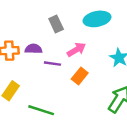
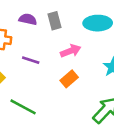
purple semicircle: (34, 49) -> (28, 19), moved
purple line: (52, 64) -> (31, 60), moved

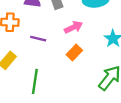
green line: (23, 107) -> (35, 81), turned 75

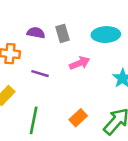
orange rectangle: (74, 52) -> (78, 118), moved

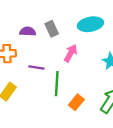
pink arrow: (80, 63) -> (71, 53), turned -30
green line: (34, 120) -> (57, 84), moved

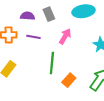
purple line: (36, 67) -> (33, 37), moved

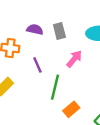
purple line: (33, 37) -> (37, 65), moved, turned 48

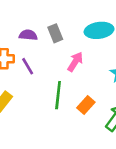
purple line: (37, 65) -> (28, 66), moved
orange rectangle: (71, 109) -> (86, 105), moved

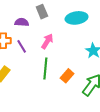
gray rectangle: (55, 33) -> (42, 12), moved
pink arrow: (75, 62) -> (47, 41), moved

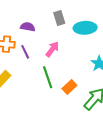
gray rectangle: (42, 12) -> (59, 18), moved
green line: (45, 69) -> (48, 77), turned -30

